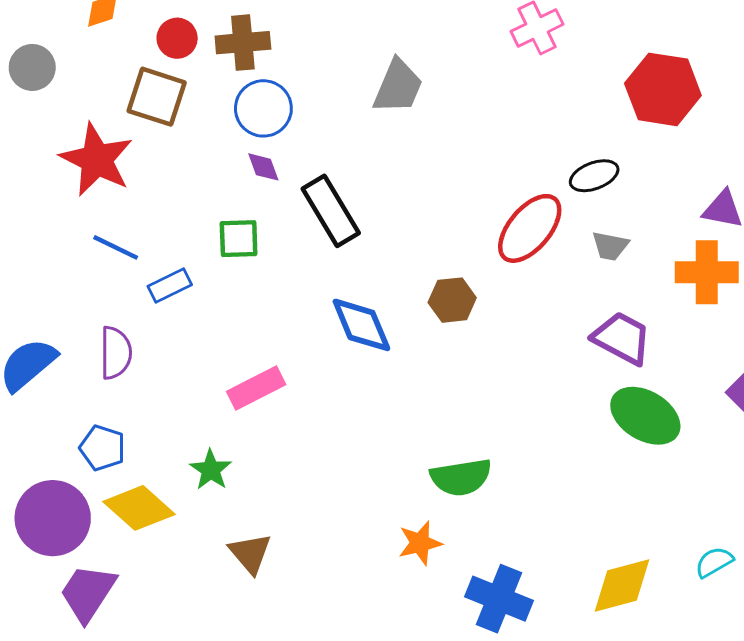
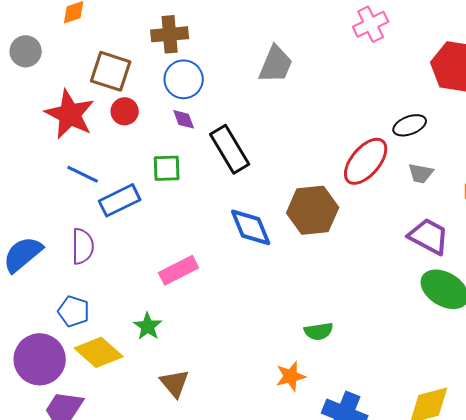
red circle: (177, 38) -> (125, 111), moved
blue rectangle: (170, 285) -> (120, 200), size x1.4
brown hexagon: (452, 300) -> (313, 210), size x1.6
green semicircle: (461, 477) -> (319, 331), size x0.7

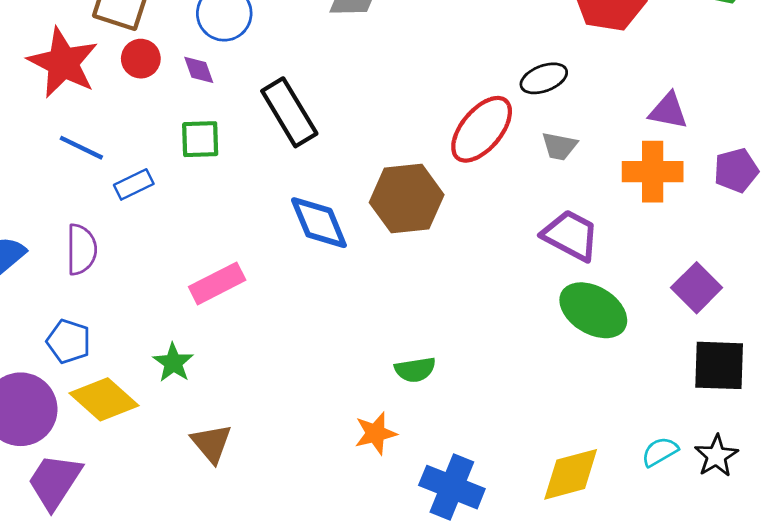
purple diamond: (184, 119) -> (199, 70), moved
blue rectangle: (120, 200) -> (134, 184), size x0.7

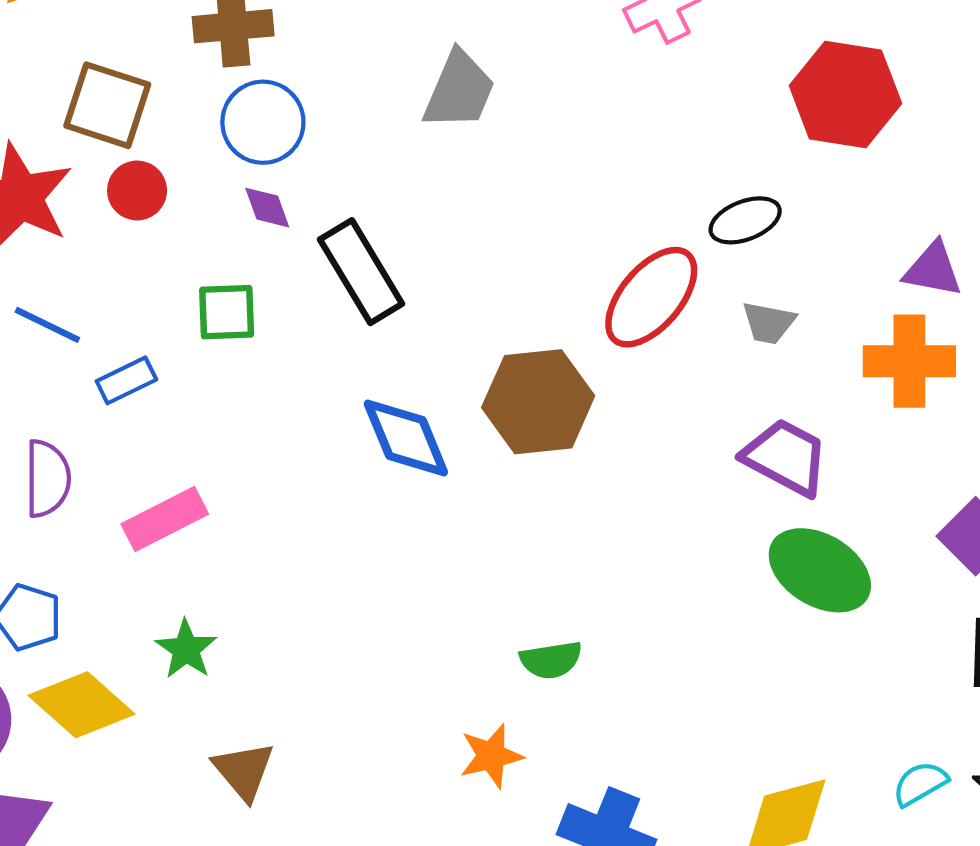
purple diamond: (199, 70) -> (267, 208), moved
pink rectangle: (217, 283) -> (165, 519), moved

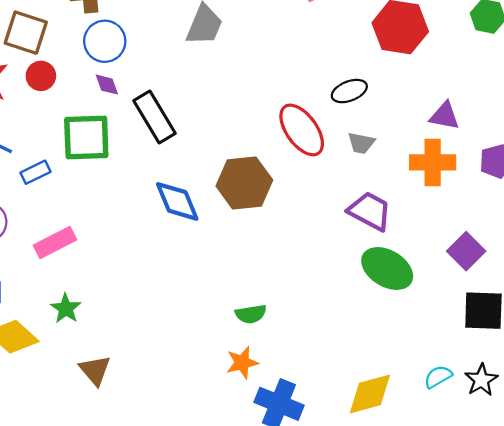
red ellipse: (651, 297) -> (302, 130), turned -76
green square: (227, 312) -> (86, 138), size x1.6
orange star: (491, 756) -> (242, 363), moved

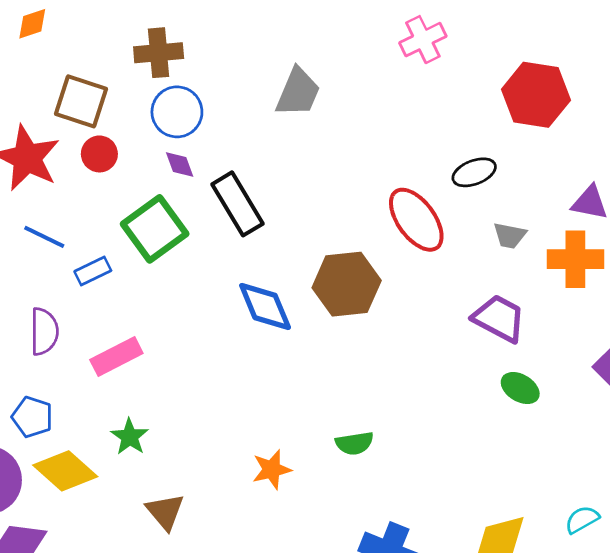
green square: (86, 138) -> (155, 229), turned -34
gray trapezoid: (361, 143) -> (510, 235), moved
green ellipse: (387, 268) -> (520, 388), size x0.6
orange star: (242, 363) -> (272, 470), moved

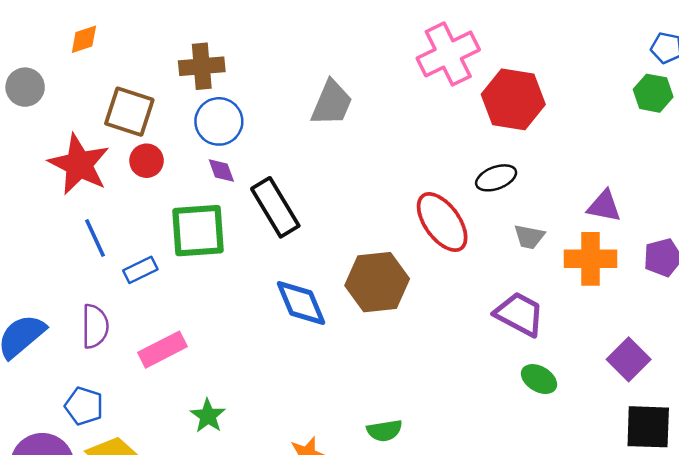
pink cross: (423, 40) -> (448, 54), size x1.4
red hexagon: (536, 95) -> (513, 99), moved
green square: (155, 229) -> (198, 231), turned 32
blue line: (44, 237) -> (95, 238), turned 39
green star: (130, 437) -> (208, 416), moved

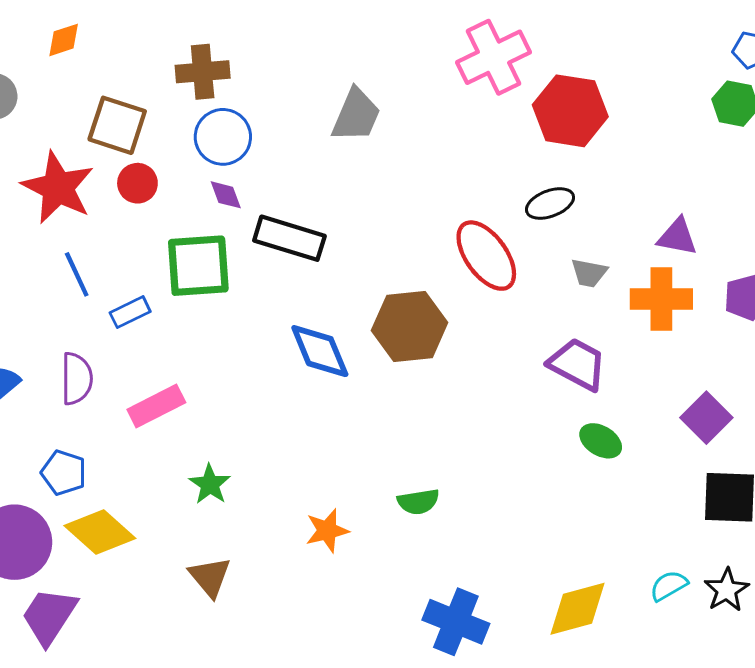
black rectangle: (275, 207) -> (289, 238), turned -42

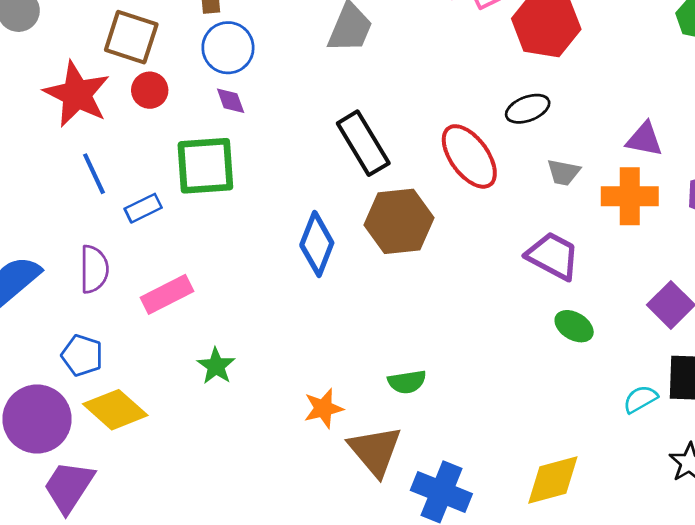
black rectangle: (289, 238) -> (363, 143), moved, turned 42
blue diamond: (320, 351) -> (317, 244), turned 44
brown triangle: (210, 577) -> (375, 451), moved, size x1.4
cyan semicircle: (669, 586) -> (640, 399), moved

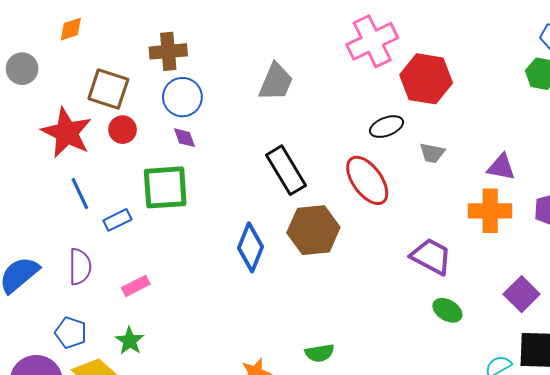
black ellipse: (528, 109) -> (386, 127), moved
gray trapezoid: (563, 172) -> (432, 153), moved
pink rectangle: (167, 294) -> (136, 286), size x0.7
green star: (216, 366) -> (130, 341), moved

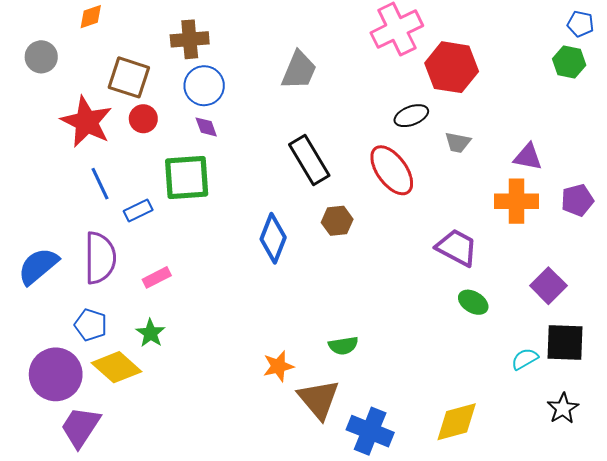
brown hexagon: (313, 230) -> (337, 221), size x0.6
purple semicircle: (80, 267) -> (100, 258), size x1.4

